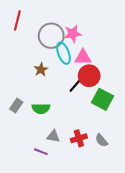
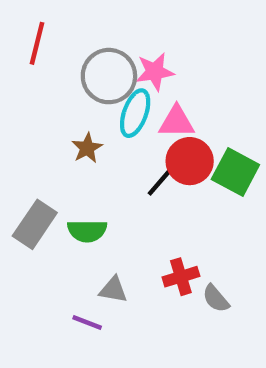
cyan ellipse: (63, 53) -> (135, 113), turned 40
green square: (102, 99) -> (235, 172), moved
gray rectangle: (16, 105) -> (35, 224), size x1.5
red cross: (79, 138) -> (181, 277), moved

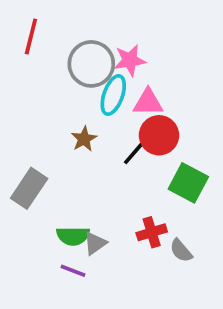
brown star: (87, 148) -> (84, 139), moved
green square: (235, 172) -> (188, 183), moved
green semicircle: (87, 231) -> (73, 236), moved
gray triangle: (113, 290) -> (95, 243), turned -45

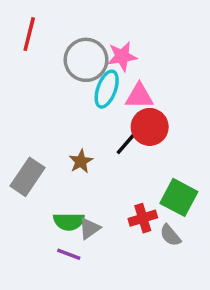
brown star: (84, 139) -> (81, 161), moved
green square: (188, 183) -> (179, 197), moved

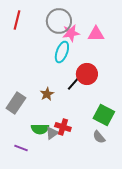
gray circle: (86, 60) -> (59, 21), moved
pink triangle: (139, 96) -> (96, 34), moved
red cross: (143, 218) -> (63, 127), moved, turned 35
purple line: (69, 254) -> (21, 148), moved

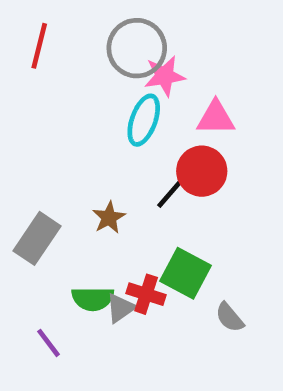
pink triangle: (96, 34) -> (216, 118), moved
green square: (104, 115) -> (186, 273), moved
purple line: (21, 148) -> (49, 343), turned 32

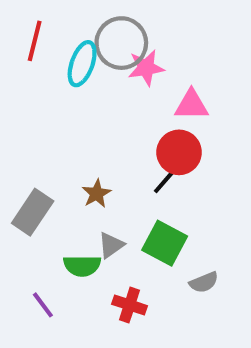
cyan ellipse: (144, 120) -> (82, 64), moved
black line: (169, 194) -> (165, 181), moved
red cross: (146, 294) -> (130, 305), moved
gray triangle: (121, 308) -> (111, 245), moved
gray semicircle: (230, 317) -> (204, 282), turned -72

